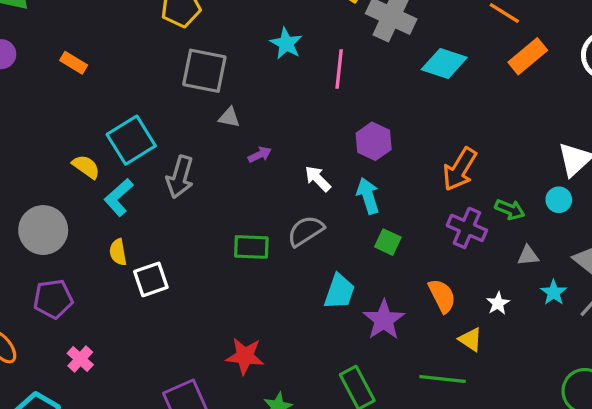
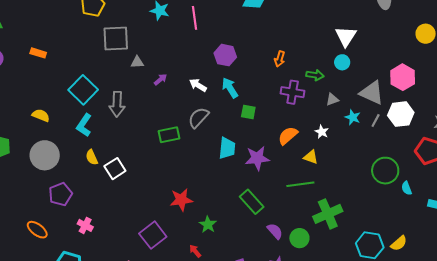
yellow semicircle: (86, 167) -> (41, 115), moved
orange arrow: (460, 169) -> (280, 59), size x0.6
orange semicircle: (442, 296) -> (288, 136), turned -90
purple star: (384, 320) -> (257, 158), turned -30

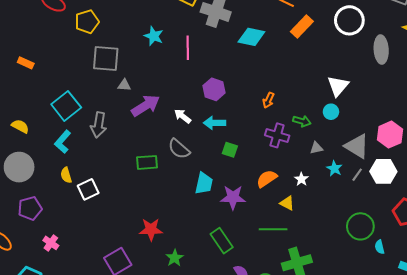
purple arrow: (160, 79) -> (146, 106), size x2.0
cyan arrow: (230, 88) -> (214, 123), turned -65
gray semicircle: (198, 118) -> (179, 149), turned -100

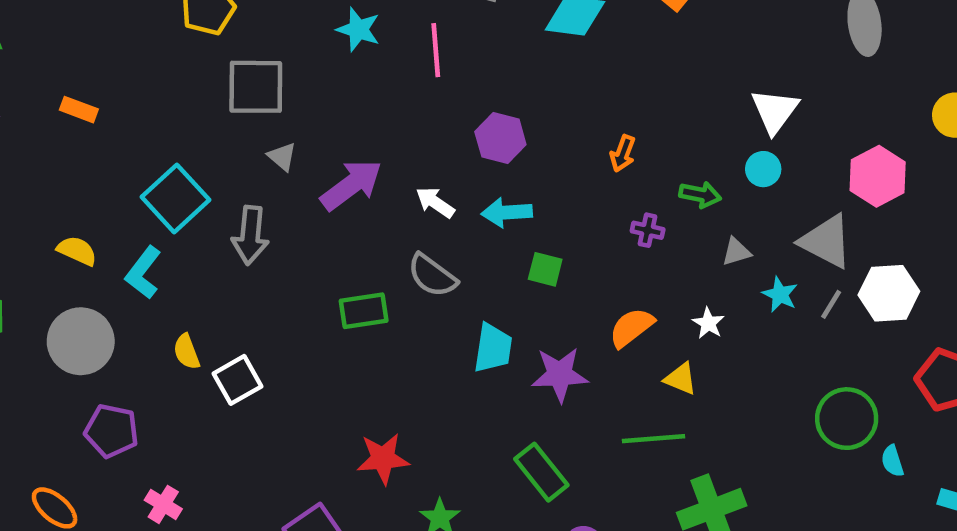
gray triangle: (124, 85) -> (282, 157), moved, turned 40
purple cross: (277, 135) -> (648, 230), size x0.6
pink hexagon: (390, 135) -> (878, 176), moved
cyan L-shape: (63, 142) -> (143, 273), moved
purple pentagon: (30, 208) -> (112, 431), turned 30

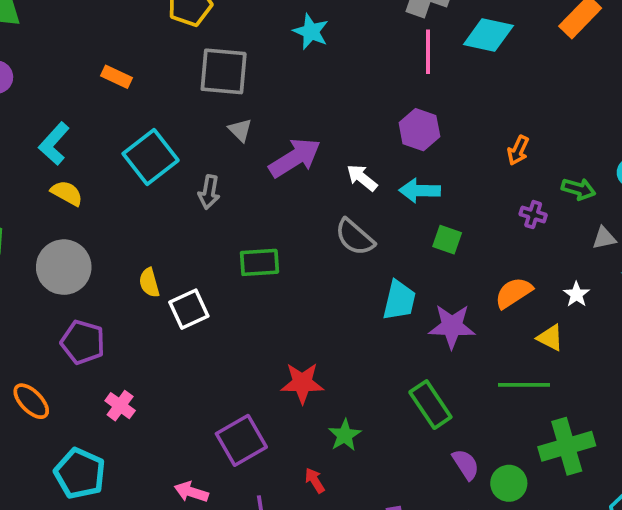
pink line: (436, 50) -> (428, 52), moved
orange rectangle: (79, 110) -> (117, 77), moved
gray arrow: (250, 235) -> (209, 192), size x0.7
cyan L-shape: (143, 273) -> (54, 144), moved
green rectangle: (364, 311) -> (259, 262), moved

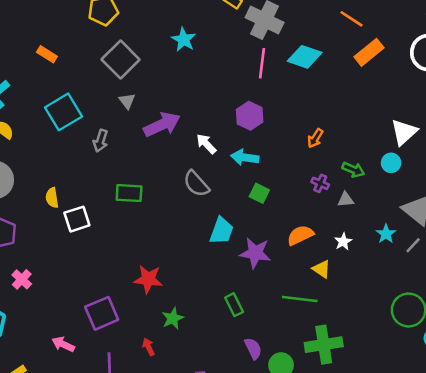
gray square: (224, 71) -> (121, 60), turned 33
gray triangle: (604, 238) -> (346, 200), moved
green rectangle: (430, 405) -> (234, 305), size x0.7

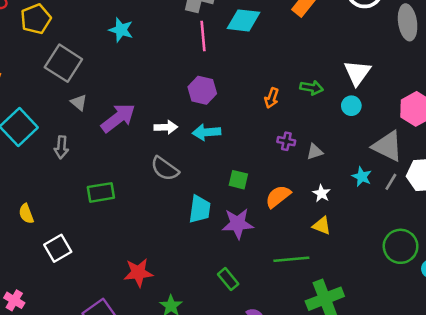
white arrow: (206, 144) -> (166, 127), turned 145
green arrow: (353, 170) -> (312, 88), moved
green square: (259, 193) -> (238, 180), moved
white square: (77, 219) -> (58, 248), moved
yellow triangle: (322, 269) -> (322, 226), moved

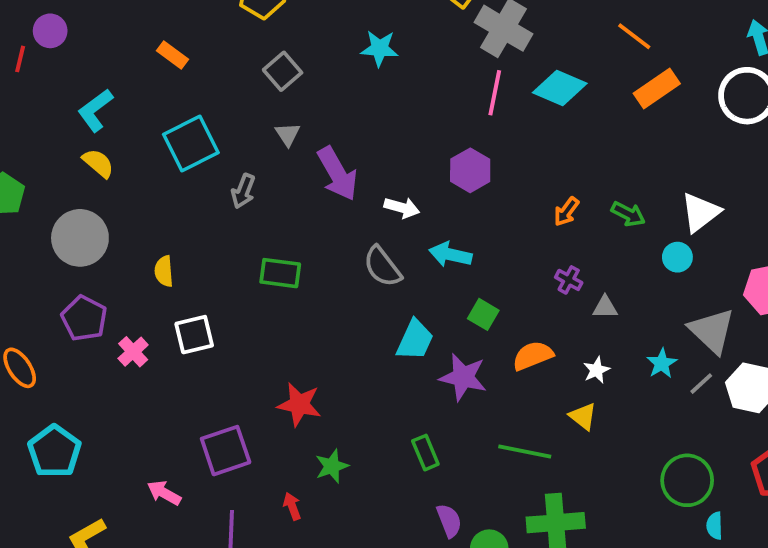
cyan star: (121, 30) -> (380, 48), turned -30
gray square: (63, 63) -> (283, 71), size x0.7
purple arrow: (118, 118) -> (337, 174), turned 81
cyan arrow: (206, 132) -> (450, 255), moved
pink cross: (14, 300) -> (133, 352), moved

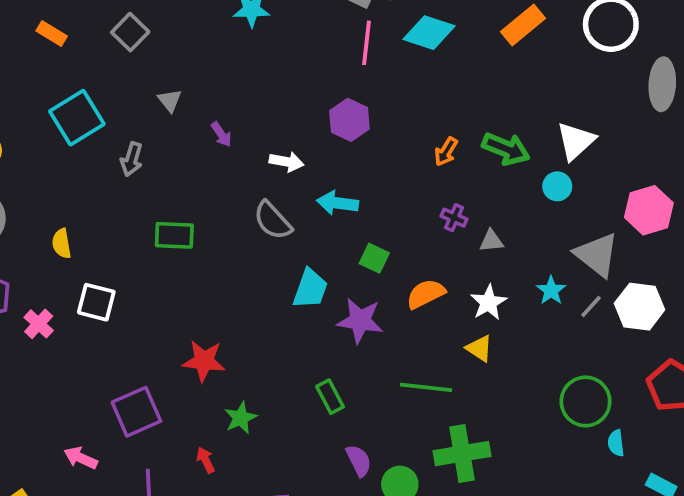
gray square: (283, 71) -> (130, 32), moved
purple arrow: (337, 174) -> (221, 134), size x0.5
green arrow: (628, 214) -> (506, 149), size x1.4
white square: (194, 335) -> (96, 302), turned 33
white star: (597, 370) -> (489, 302), size x1.4

